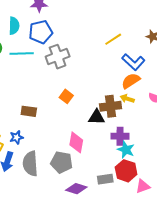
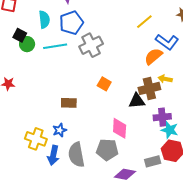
orange semicircle: (131, 81) -> (153, 56), moved

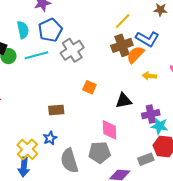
brown cross: (149, 88) -> (122, 45), moved
yellow cross: (36, 139) -> (27, 149), turned 30
blue arrow: (53, 155) -> (24, 167), moved

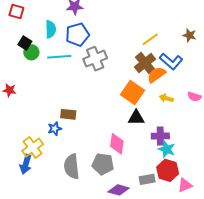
brown cross: (122, 45) -> (145, 63), turned -30
orange square: (89, 87) -> (132, 92), moved, size x1.6
blue star: (50, 138) -> (55, 129), moved

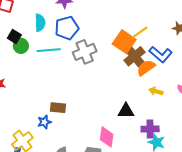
orange square: (132, 92) -> (124, 42), moved

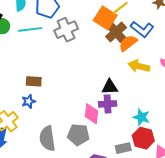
yellow arrow: (156, 91) -> (139, 66), size x1.5
brown rectangle: (58, 108) -> (34, 81), moved
purple cross: (150, 129) -> (108, 104), moved

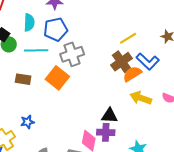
orange square: (105, 18) -> (57, 78), moved
brown rectangle: (34, 81) -> (23, 79), moved

